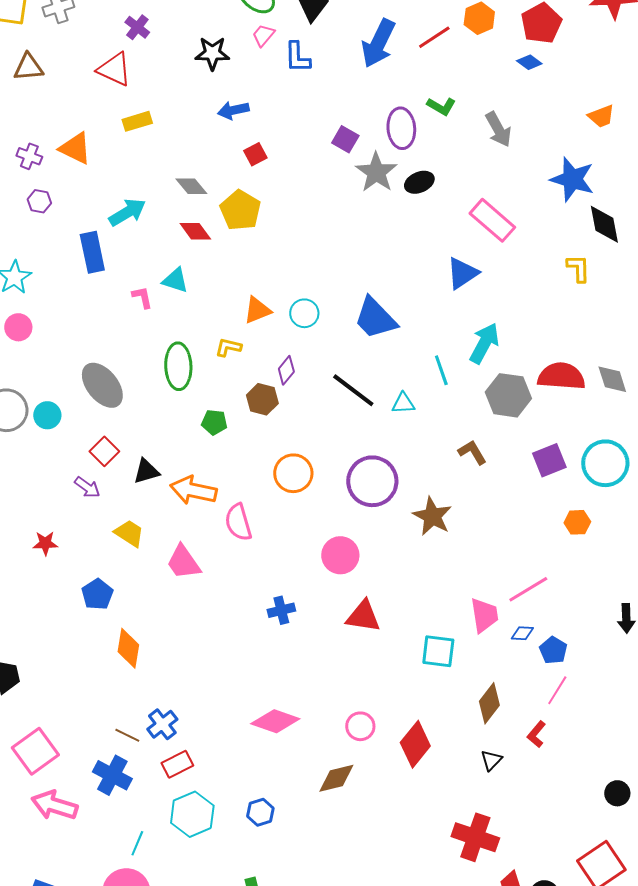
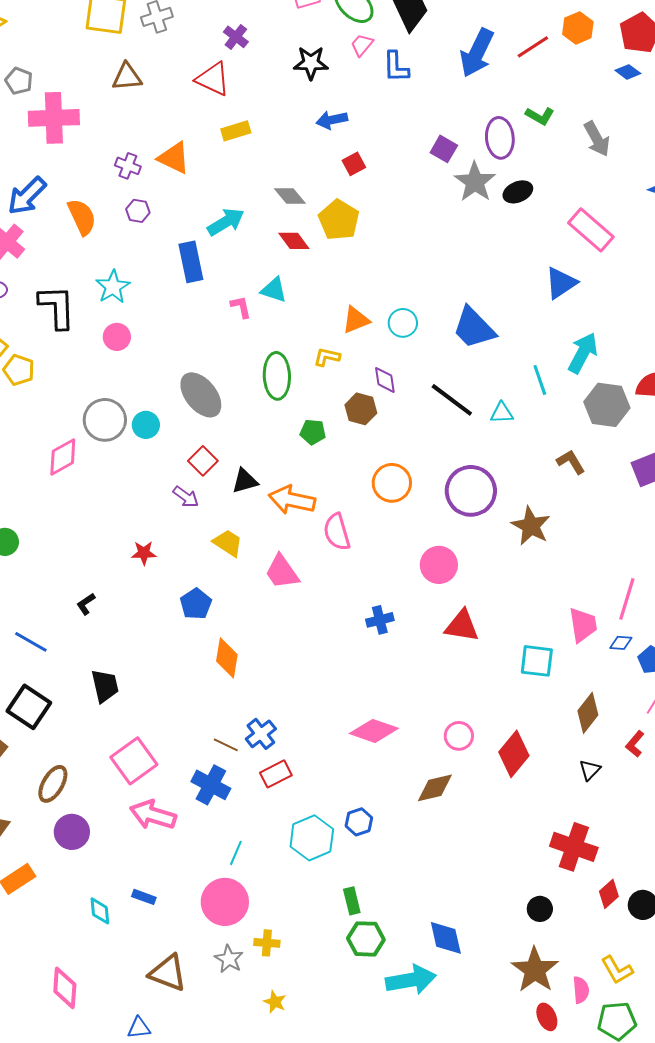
purple diamond: (286, 370) -> (385, 380), turned -48
pink line: (528, 589) -> (627, 599), turned -42
cyan hexagon: (192, 814) -> (312, 838), moved

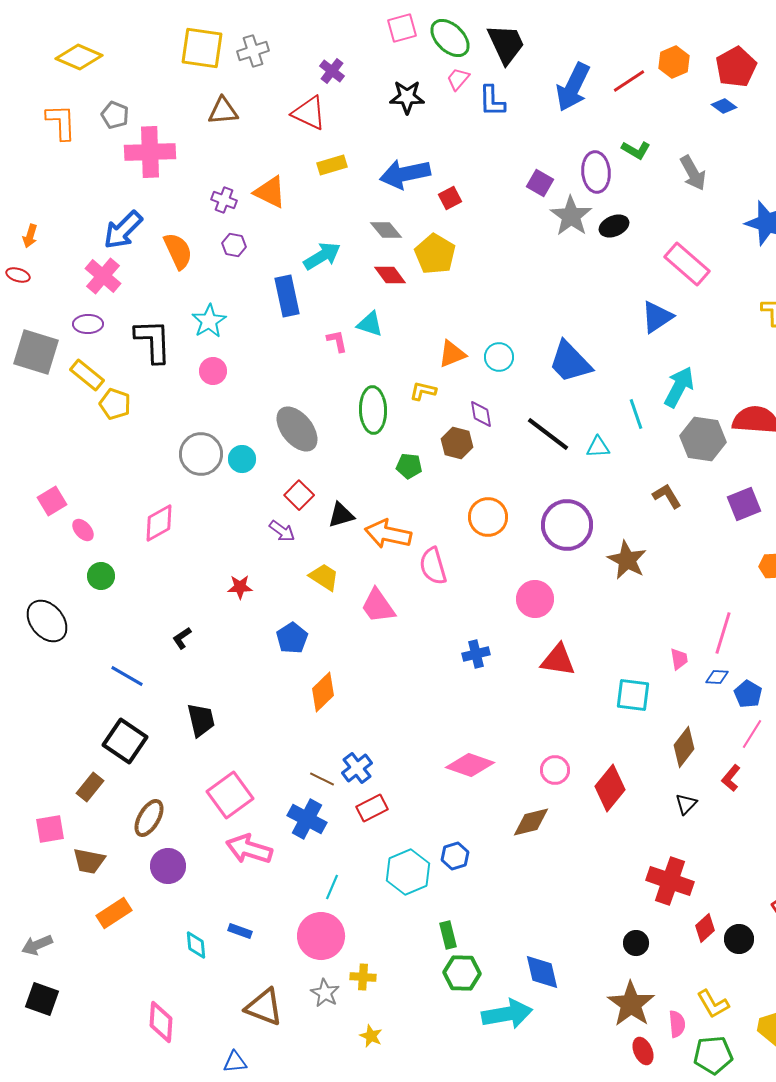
blue arrow: (332, 120) -> (405, 174), moved, size x1.6
pink diamond: (63, 457) -> (159, 523), moved
pink trapezoid: (583, 625) -> (679, 659), size x0.6
orange diamond: (227, 658) -> (323, 692), turned 36

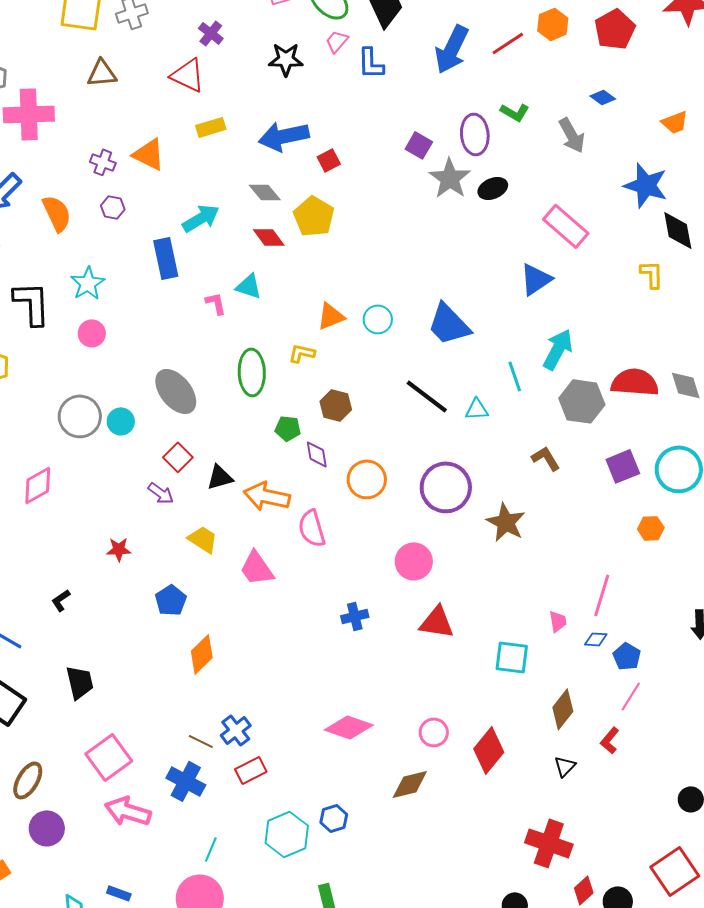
blue diamond: (724, 106) -> (603, 97), moved
purple diamond: (481, 414) -> (317, 454), moved

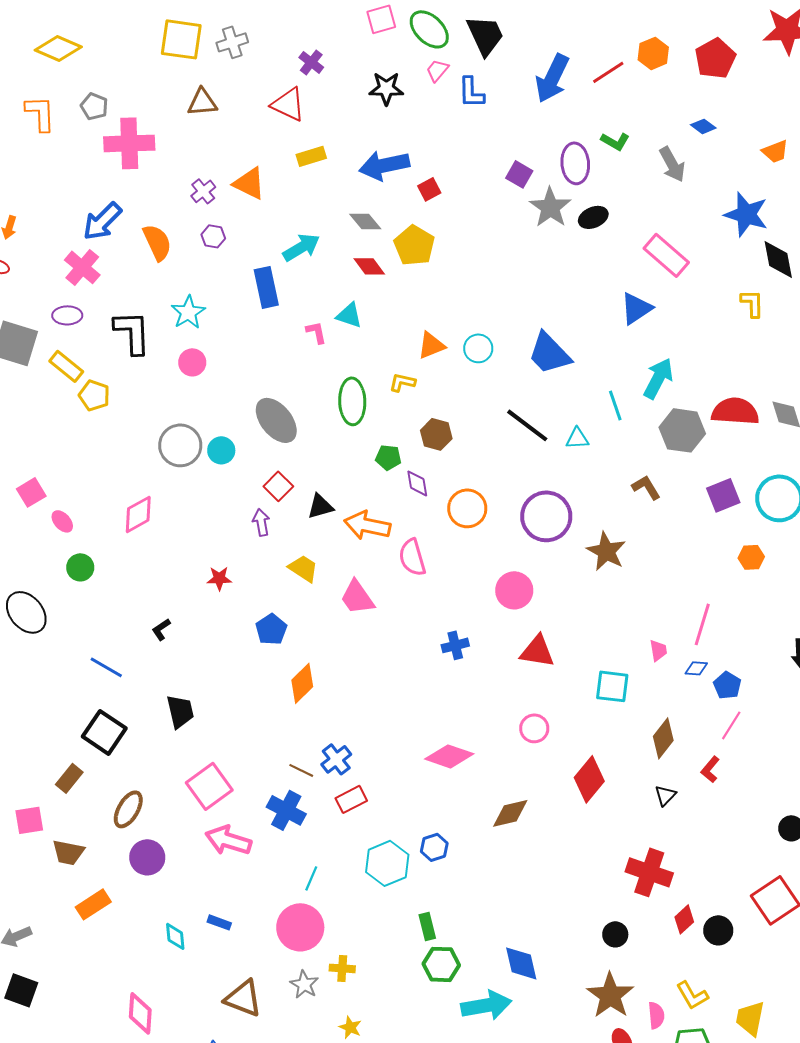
purple cross: (103, 162) -> (203, 191), turned 30
purple arrow: (161, 493) -> (261, 522), turned -136
pink circle: (434, 732) -> (534, 728), moved

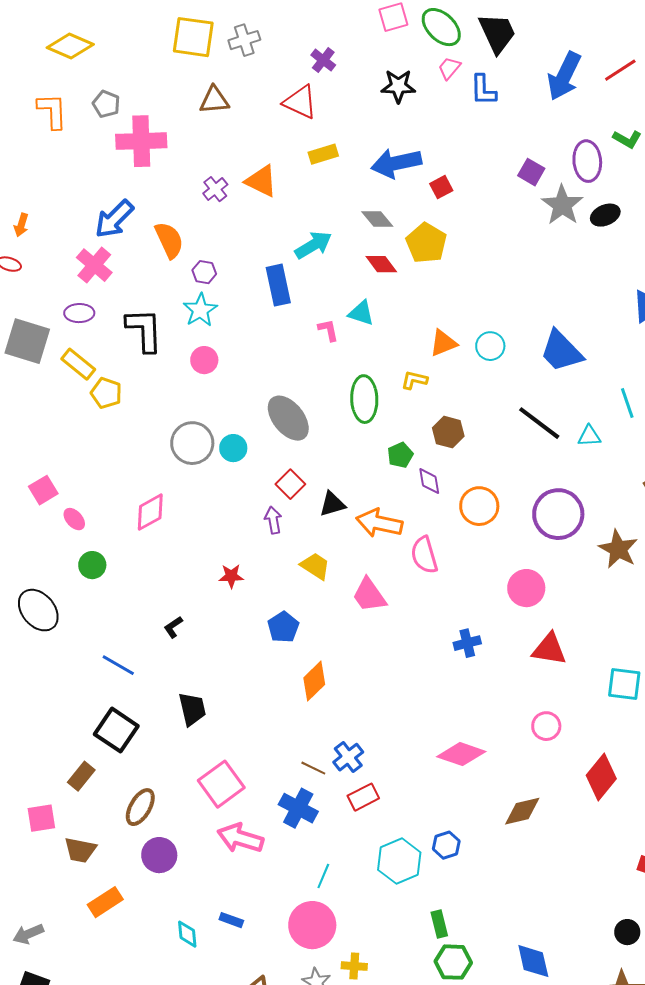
purple hexagon: (213, 236) -> (204, 272), moved
green pentagon: (388, 457) -> (400, 455), turned -30

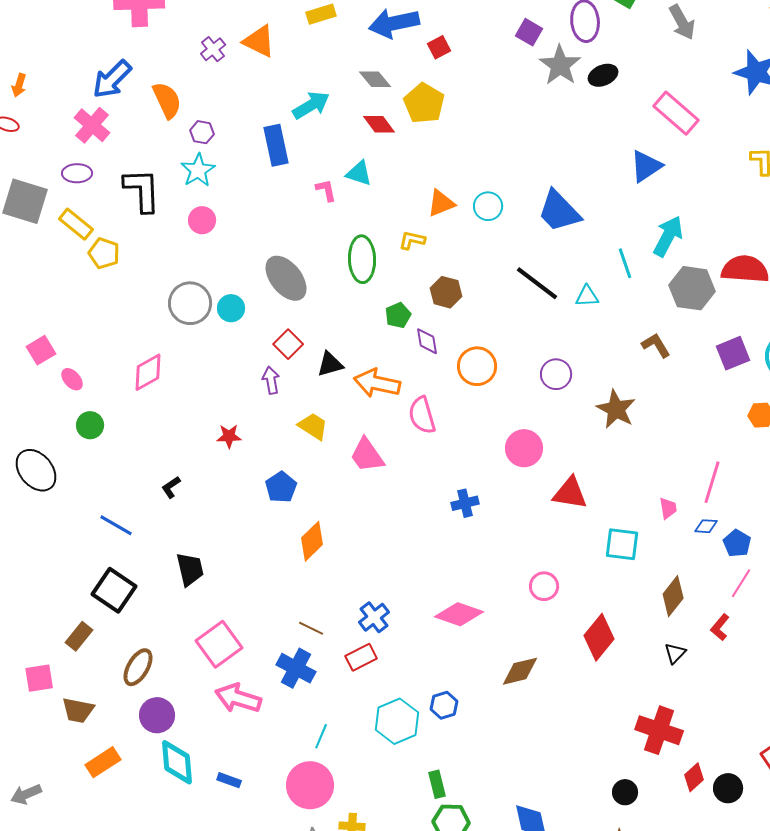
purple circle: (558, 514) -> (556, 374), size x0.6
red triangle: (549, 649) -> (570, 493), moved
blue cross: (348, 757) -> (374, 617), moved
cyan diamond: (187, 934) -> (177, 762), moved, size x1.6

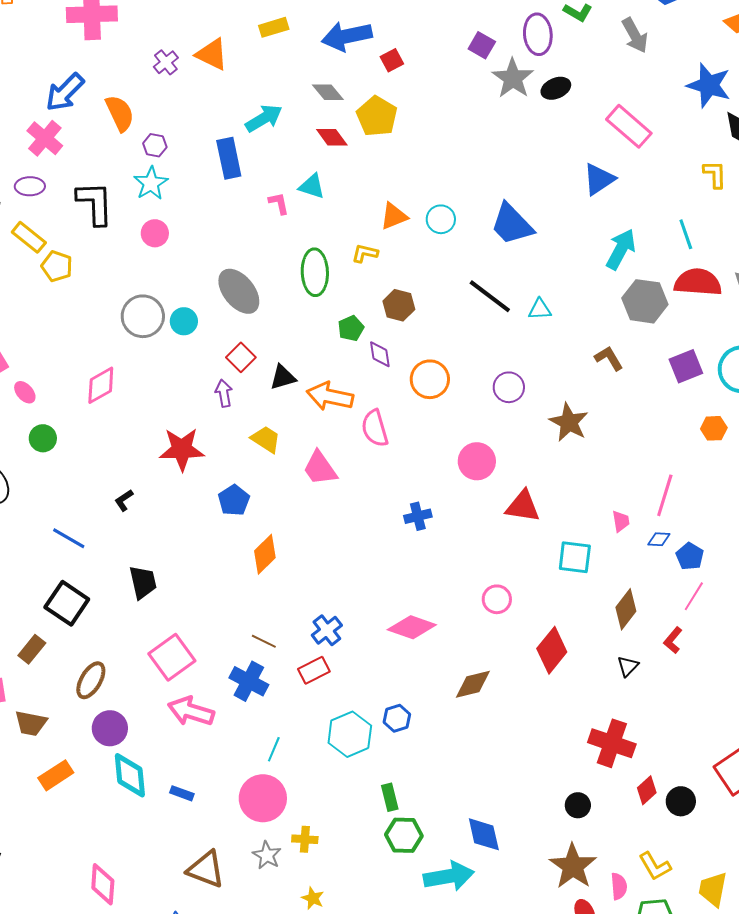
cyan line: (625, 263) -> (686, 234), moved
red star: (229, 436) -> (182, 449), size x1.8

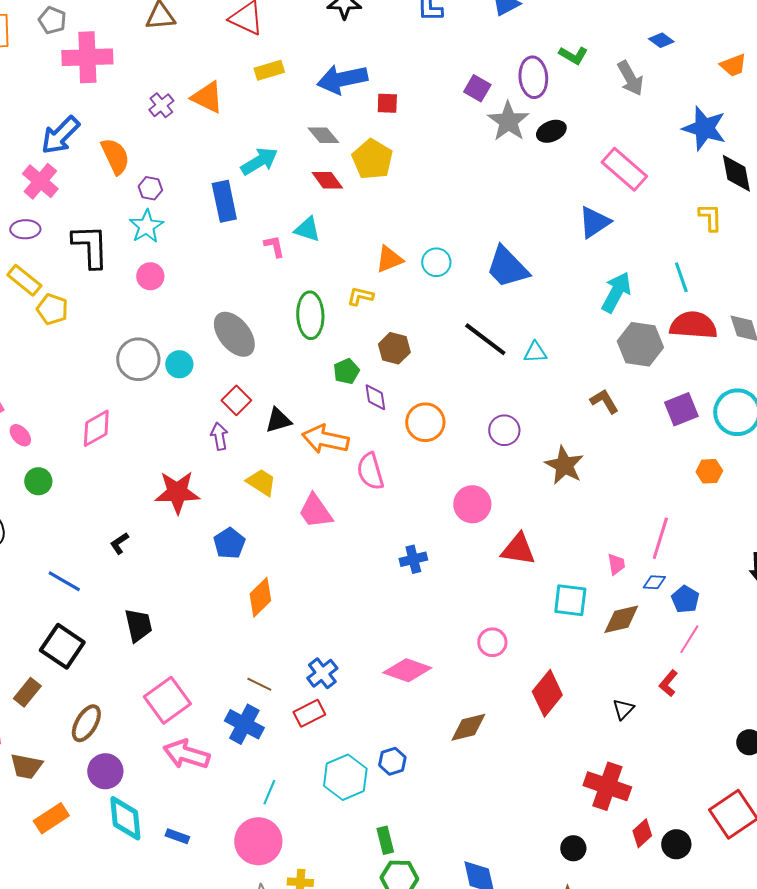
red square: (392, 60) -> (387, 103), turned 30
brown diamond: (626, 609) -> (621, 619), moved, turned 39

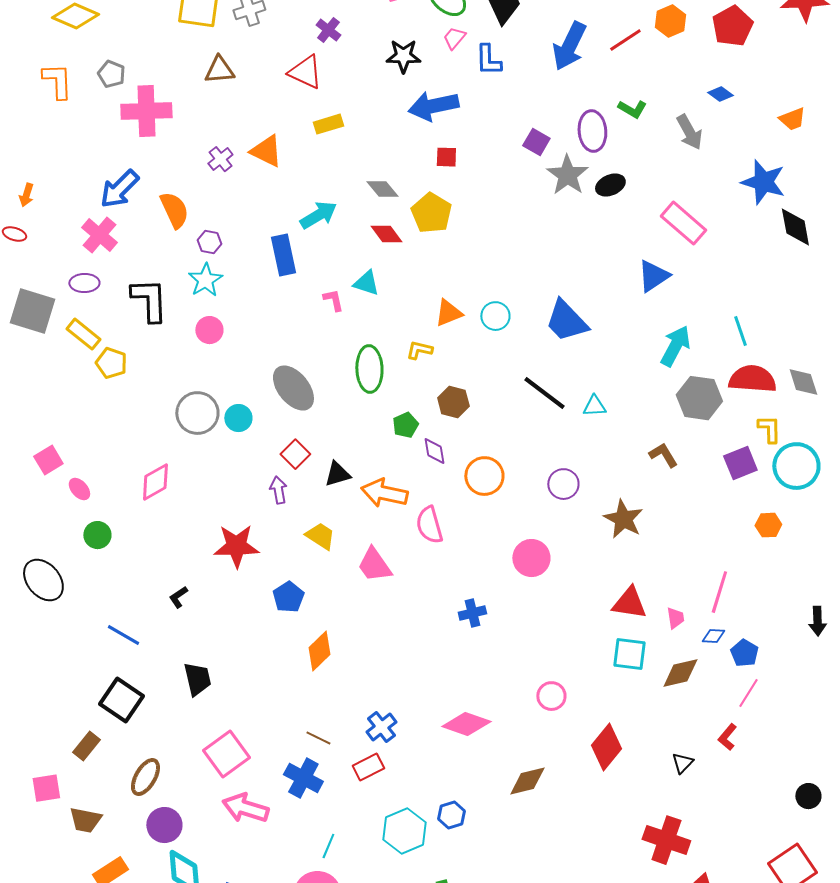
blue arrow: (342, 79) -> (433, 106), moved
yellow L-shape: (710, 217) -> (769, 429), moved
red triangle: (518, 549) -> (629, 603), moved

